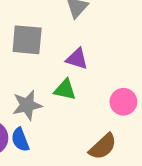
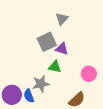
gray square: (27, 40) -> (47, 42), moved, turned -30
gray star: (27, 105) -> (41, 84), moved

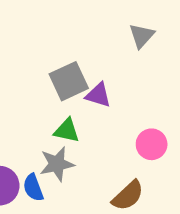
gray triangle: (62, 19) -> (142, 36), moved
green triangle: (55, 67) -> (67, 130), moved

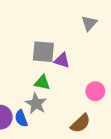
gray square: (69, 81) -> (43, 52), turned 30
gray star: (57, 164) -> (36, 104), turned -30

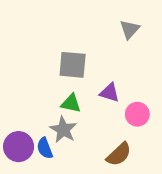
purple triangle: (62, 60) -> (110, 93), moved

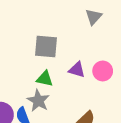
pink circle: (137, 114) -> (103, 71), moved

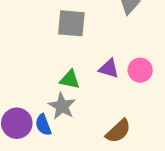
gray square: (46, 46) -> (71, 23), moved

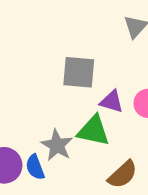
gray square: (71, 23) -> (79, 72), moved
green triangle: (70, 80) -> (93, 131), moved, size x1.4

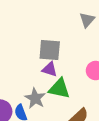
purple triangle: (112, 101) -> (50, 69), moved

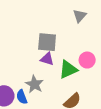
green triangle: (59, 89) -> (68, 70), moved, turned -36

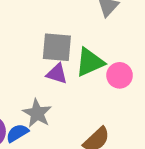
green triangle: (68, 70) -> (90, 62), moved
blue semicircle: (22, 97) -> (17, 133), turned 80

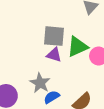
blue semicircle: (17, 133) -> (52, 97), moved

